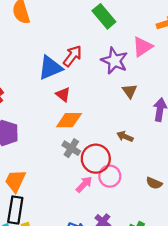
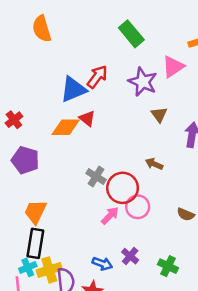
orange diamond: (69, 120) -> (66, 127), moved

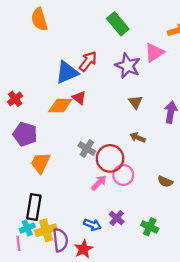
brown triangle: (159, 115) -> (135, 102), moved
orange trapezoid: (35, 212) -> (40, 163), moved

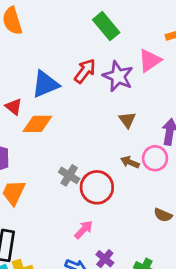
red arrow: (88, 61) -> (85, 71), moved
red triangle: (79, 98) -> (14, 107), moved
pink circle: (123, 175) -> (155, 158), moved
pink arrow: (99, 183) -> (84, 230), moved

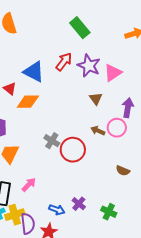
pink triangle: (150, 60) -> (113, 73), moved
blue triangle: (45, 84) -> (34, 72), turned 50
pink arrow: (84, 230) -> (29, 185), moved

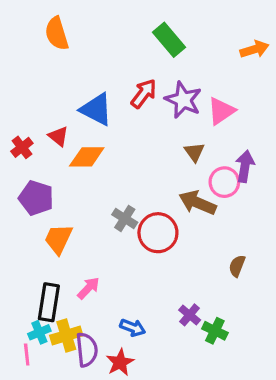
pink circle: (117, 128) -> (224, 182), moved
brown arrow: (98, 131) -> (197, 203), size x1.6
brown semicircle: (123, 171) -> (237, 266), turned 88
purple cross: (79, 204) -> (190, 315), moved

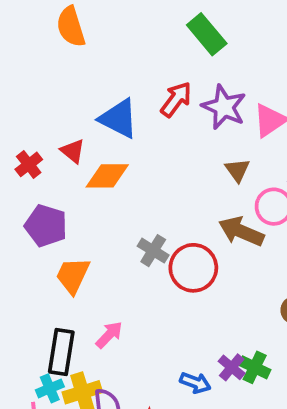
blue arrow: (133, 328) -> (195, 383), moved
green cross: (215, 331) -> (255, 367), moved

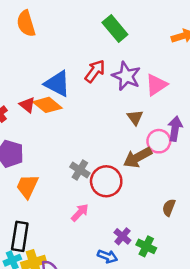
orange diamond: (107, 176) -> (47, 105), moved, turned 40
brown arrow: (241, 231) -> (137, 157), turned -52
pink arrow: (109, 335) -> (80, 213), moved
purple cross: (232, 367) -> (122, 236), moved

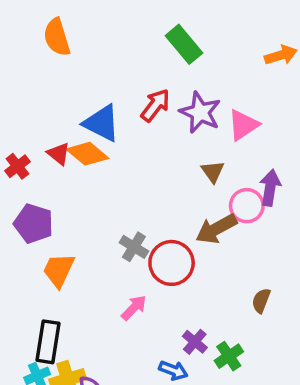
green cross: (146, 246) -> (229, 356), turned 30

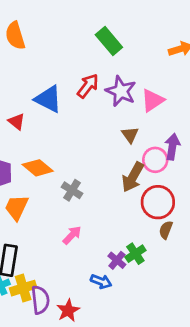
orange diamond: (87, 154) -> (38, 168), moved
brown arrow: (216, 229) -> (133, 177), turned -32
red circle: (172, 263) -> (158, 202), moved
green cross: (229, 356) -> (135, 254), moved

